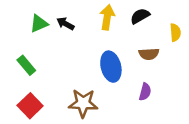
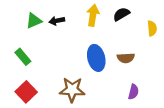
black arrow: (65, 24) -> (57, 21), turned -40
brown semicircle: (149, 54) -> (126, 58), moved
purple semicircle: (145, 92) -> (133, 92), moved

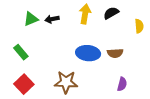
blue ellipse: (96, 58) -> (88, 53), turned -70

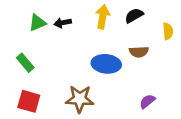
brown semicircle: (115, 53) -> (139, 52), moved
red square: (24, 84) -> (29, 101), turned -30
purple semicircle: (122, 84) -> (147, 101), turned -144

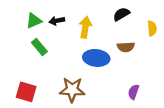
yellow arrow: (103, 17) -> (85, 27), moved
green rectangle: (25, 63) -> (39, 47), moved
purple semicircle: (147, 101) -> (133, 92), turned -32

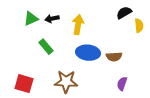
black semicircle: (121, 14) -> (124, 13), moved
green rectangle: (39, 47) -> (46, 47), moved
brown semicircle: (126, 47) -> (114, 57), moved

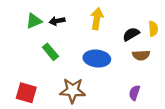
black semicircle: (124, 13) -> (131, 34), moved
yellow arrow: (78, 25) -> (97, 19), moved
brown semicircle: (114, 57) -> (141, 55), moved

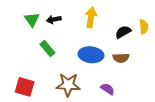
green triangle: (34, 21) -> (32, 20), turned -42
brown semicircle: (141, 55) -> (121, 58), moved
purple semicircle: (134, 93) -> (108, 89), moved, turned 104

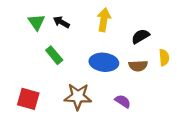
black arrow: (54, 20) -> (61, 22), turned 40
yellow semicircle: (144, 27) -> (164, 58), moved

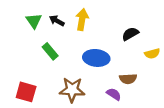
yellow arrow: (104, 20) -> (82, 20), moved
yellow semicircle: (164, 58) -> (152, 54), turned 80
brown semicircle: (138, 66) -> (128, 79), moved

